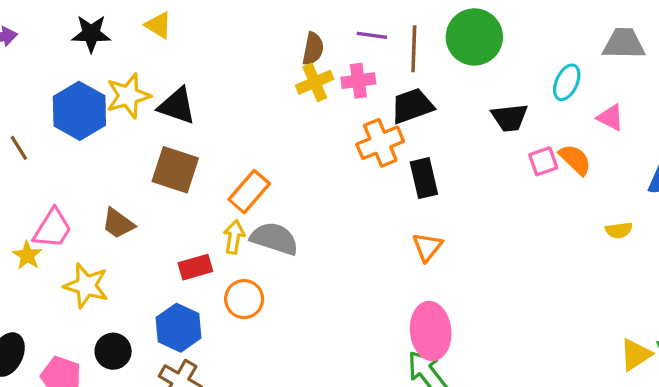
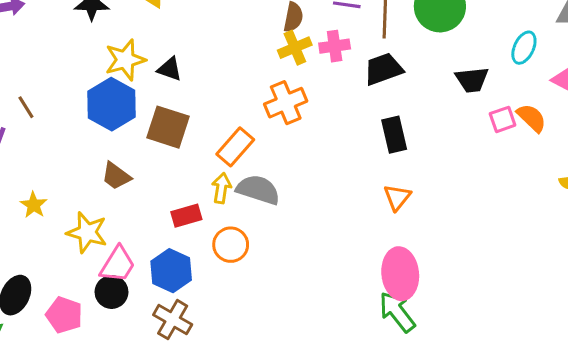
black triangle: (177, 106) -> (170, 69), size x0.7
blue hexagon: (79, 111) -> (112, 104), moved
orange cross: (380, 143) -> (286, 103), moved
pink trapezoid: (53, 229) -> (118, 265), moved

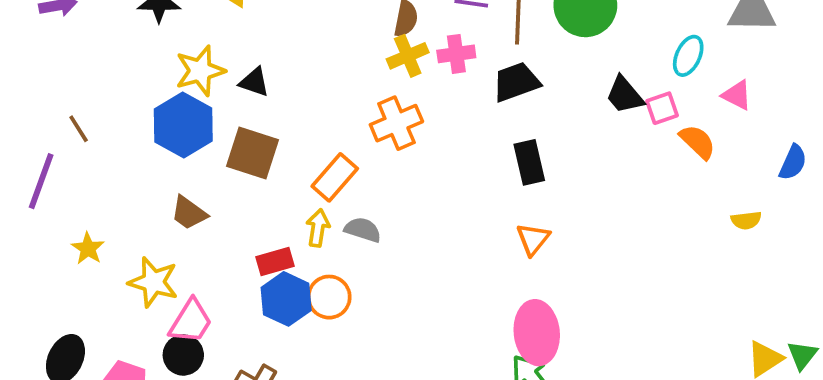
black trapezoid: (472, 80) -> (625, 95), turned 56
pink square: (503, 119) -> (662, 108), moved
gray semicircle: (258, 190) -> (363, 230), size x0.7
blue hexagon: (171, 271) -> (286, 299), moved

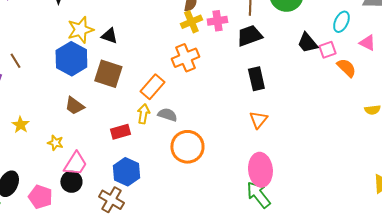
yellow star: (153, 282) -> (55, 143), size x0.6
orange circle: (329, 297) -> (187, 147), moved, size x1.4
blue hexagon: (286, 299) -> (126, 172), moved

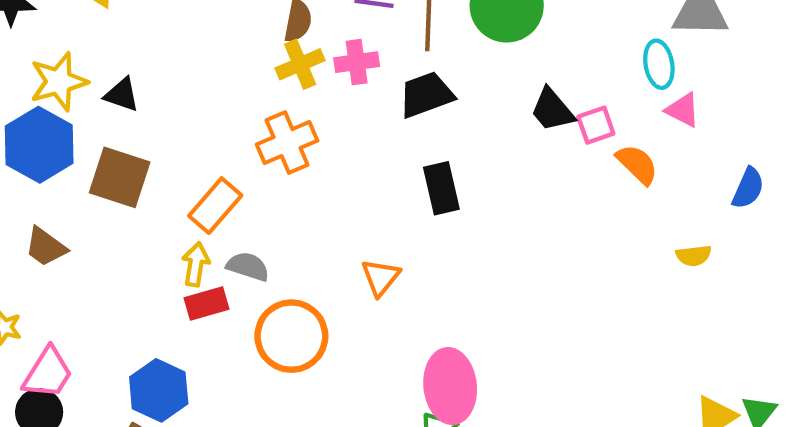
cyan ellipse: (341, 22) -> (659, 64), moved, turned -35
orange triangle: (258, 120) -> (381, 277), moved
red rectangle: (120, 132) -> (207, 303), moved

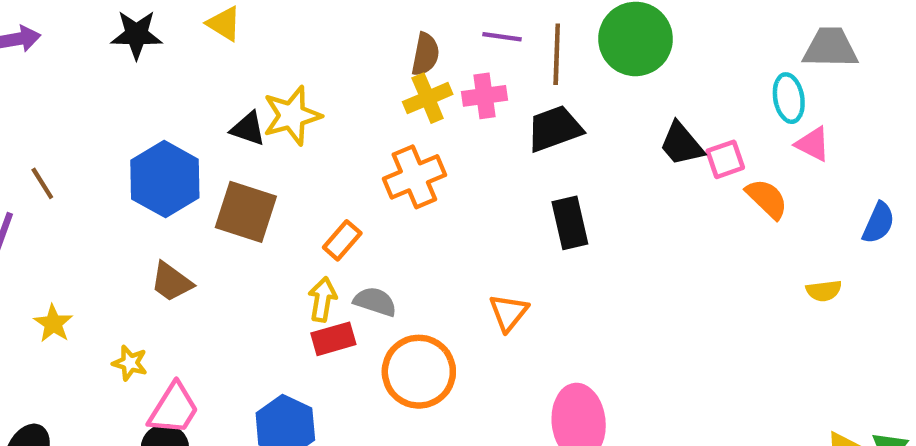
yellow star: (59, 82) -> (292, 116), moved
orange rectangle: (215, 206) -> (342, 240), size x0.7

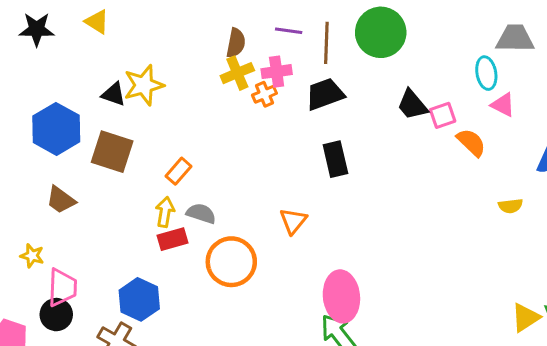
orange cross: (414, 177) -> (265, 94), moved, size x0.6
pink trapezoid: (174, 409) -> (62, 287), turned -30

